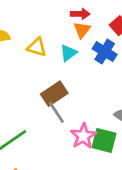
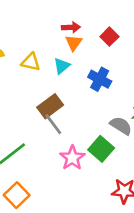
blue cross: (105, 52) -> (100, 79), moved
pink star: (83, 136) -> (72, 158), moved
green square: (104, 140) -> (101, 149), turned 30

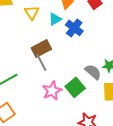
yellow triangle: (31, 62) -> (32, 12), turned 35
blue cross: (100, 79) -> (74, 28), moved

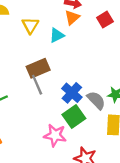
blue cross: (74, 28) -> (72, 93), moved
pink star: (52, 91) -> (55, 135), moved, turned 30

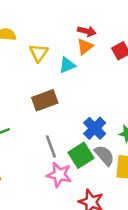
gray line: (37, 85) -> (51, 146), moved
blue cross: (72, 93) -> (95, 128), moved
gray semicircle: (96, 100) -> (104, 155), moved

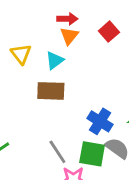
brown rectangle: (45, 100) -> (51, 91), moved, turned 35
green square: (81, 155) -> (92, 154), turned -35

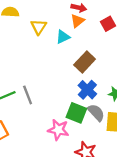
brown rectangle: (51, 91) -> (85, 62), moved, turned -60
gray line: (57, 152) -> (28, 95), moved

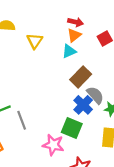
cyan triangle: (63, 37) -> (69, 51), moved
gray line: (28, 95) -> (22, 120), moved
gray semicircle: (96, 113) -> (95, 95), moved

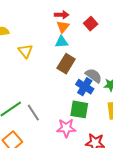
yellow triangle: (35, 41) -> (25, 51), moved
cyan triangle: (69, 51) -> (62, 42), turned 32
brown rectangle: (81, 77) -> (66, 64), moved

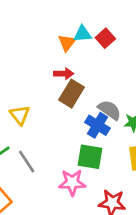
red arrow: (62, 15) -> (64, 74), moved
cyan triangle: (62, 42) -> (83, 34), moved
yellow triangle: (25, 51) -> (20, 115), moved

